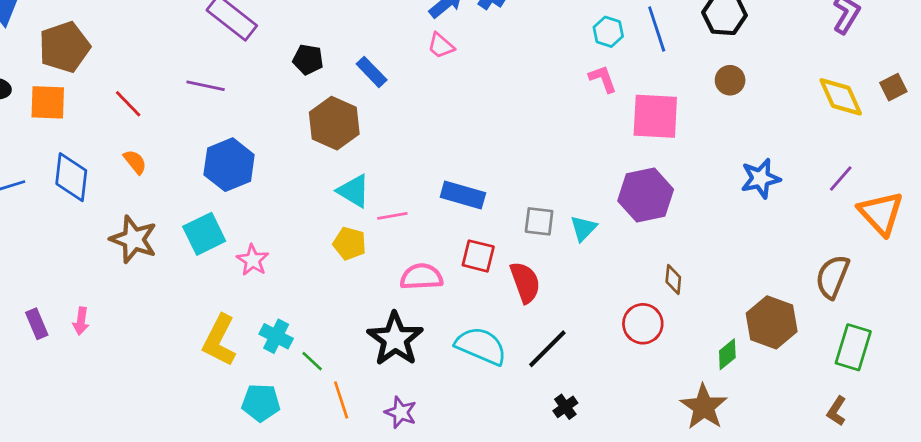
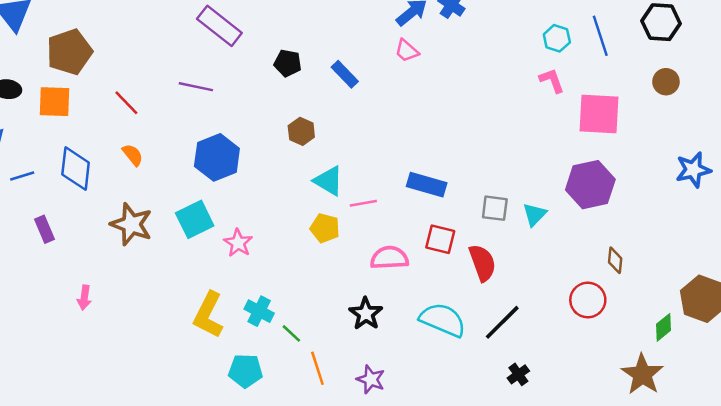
brown hexagon: (334, 123) -> (301, 131), moved, size x0.6
purple rectangle: (37, 324) -> (45, 229), moved
black star: (395, 339) -> (366, 314), size x0.7

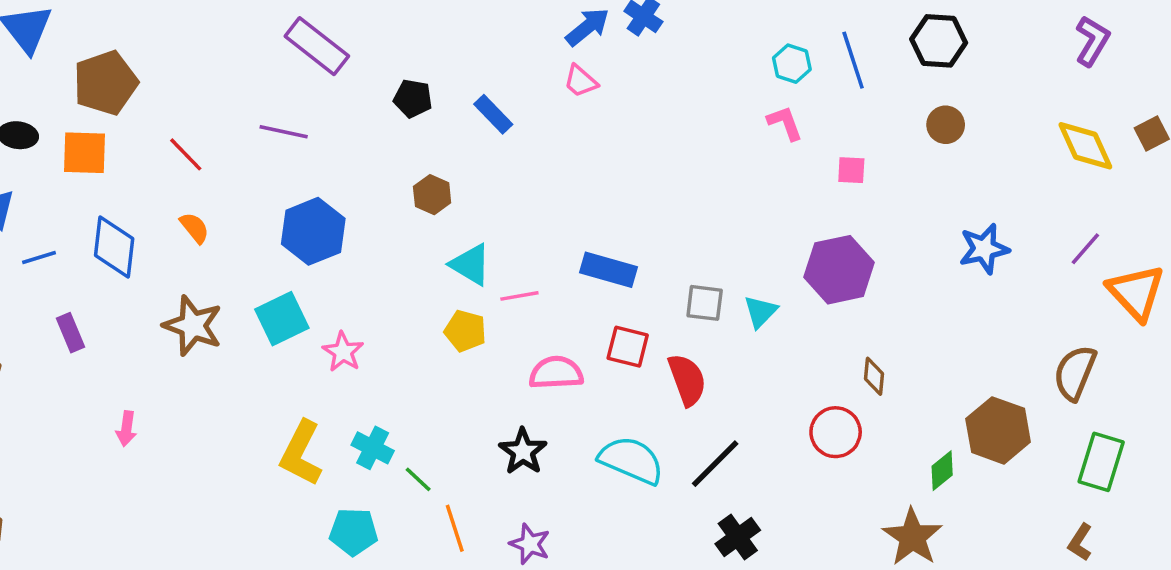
pink square: (599, 114) -> (851, 170), size x0.5
black cross: (518, 374) -> (738, 537), size x1.4

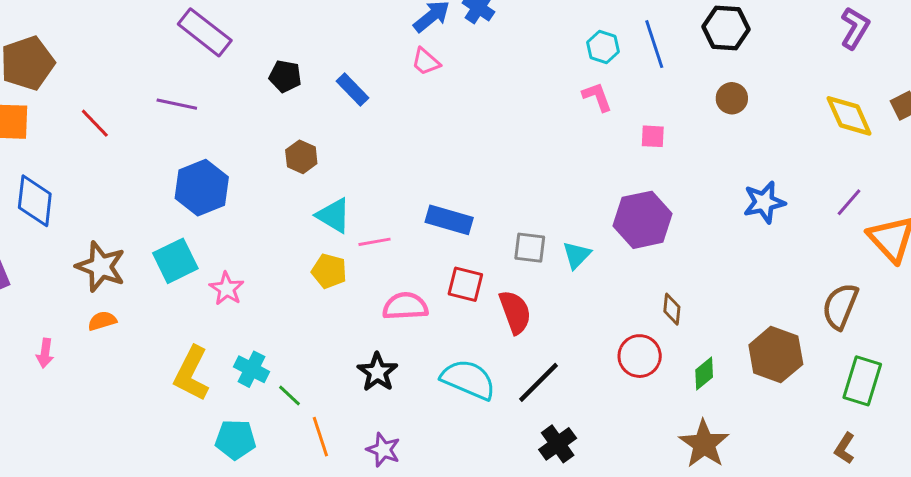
orange semicircle: (194, 228) -> (102, 321), moved, turned -68
green diamond: (942, 471) -> (704, 374), moved

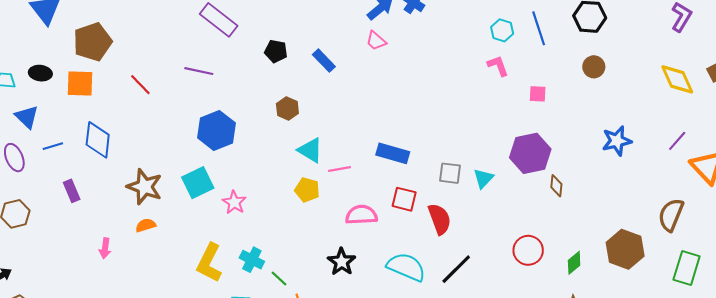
brown diamond: (672, 309) -> (556, 186), moved

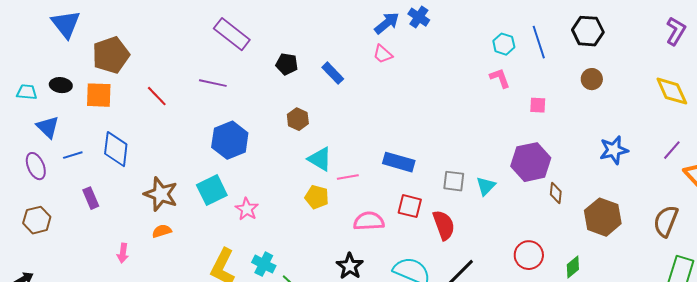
brown hexagon: (625, 249) -> (603, 217), moved

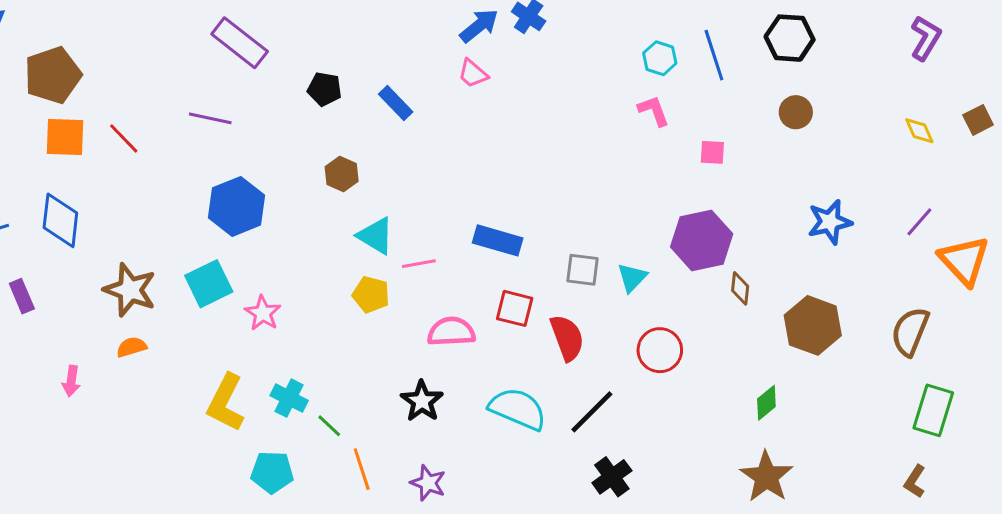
yellow diamond: (672, 91) -> (919, 131), size x0.6
orange square: (99, 95) -> (65, 137), moved
red circle: (529, 255) -> (660, 350), moved

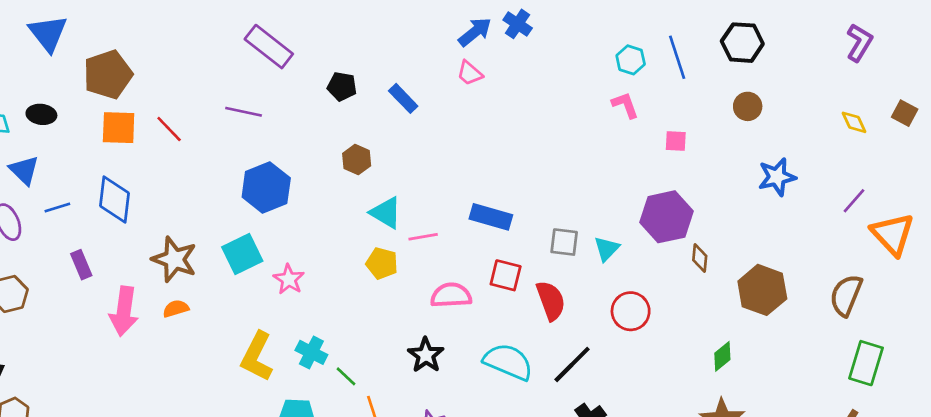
brown square: (978, 120) -> (905, 113), turned -35
blue star: (830, 222) -> (777, 177), moved
pink arrow: (71, 381) -> (124, 311), moved, size x1.8

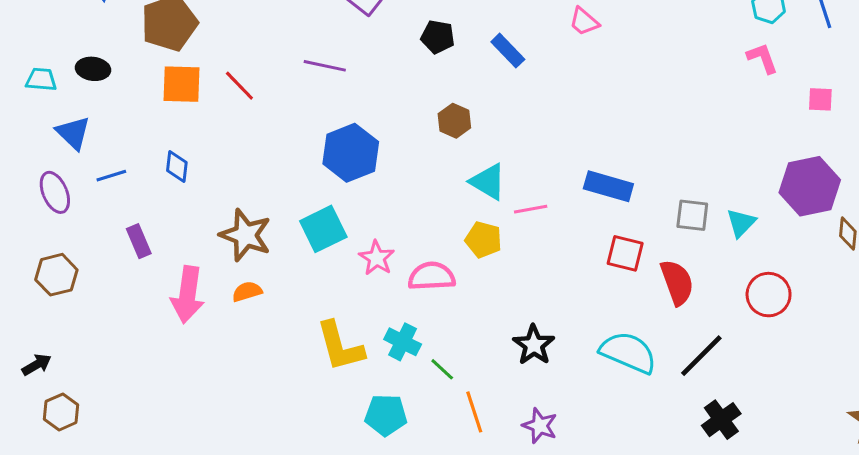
blue diamond: (115, 199) -> (177, 166), size x0.6
pink semicircle: (451, 295) -> (432, 276), moved
yellow L-shape: (257, 356) -> (340, 346), turned -42

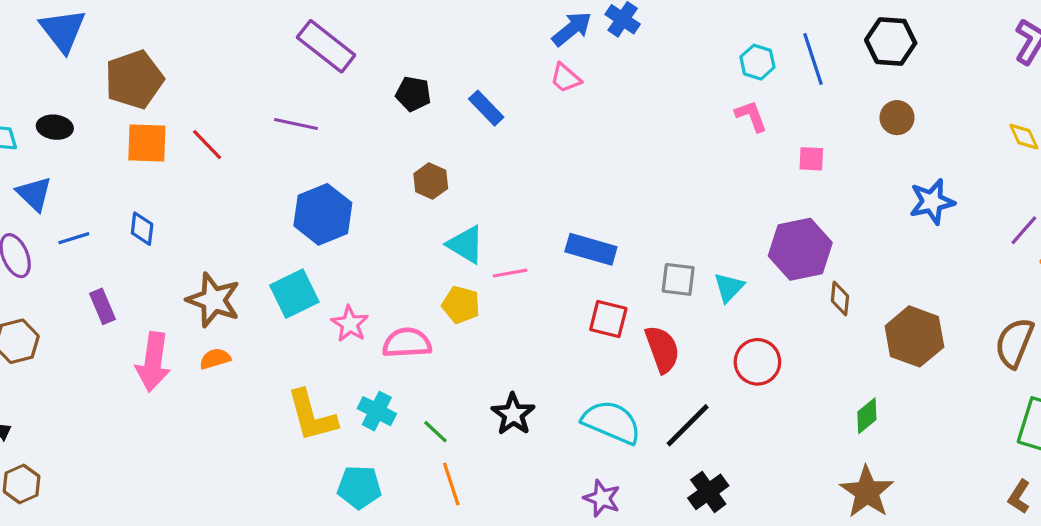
green line: (442, 369) -> (435, 432), moved
purple star: (540, 426) -> (602, 498), moved

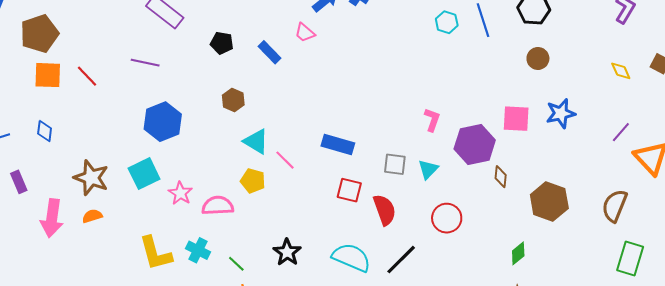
pink trapezoid: (566, 78) -> (305, 33), moved
pink L-shape: (751, 116) -> (432, 120), moved, turned 40
pink square: (811, 159) -> (516, 119), moved, size x1.6
pink line: (510, 273) -> (285, 160), turned 55

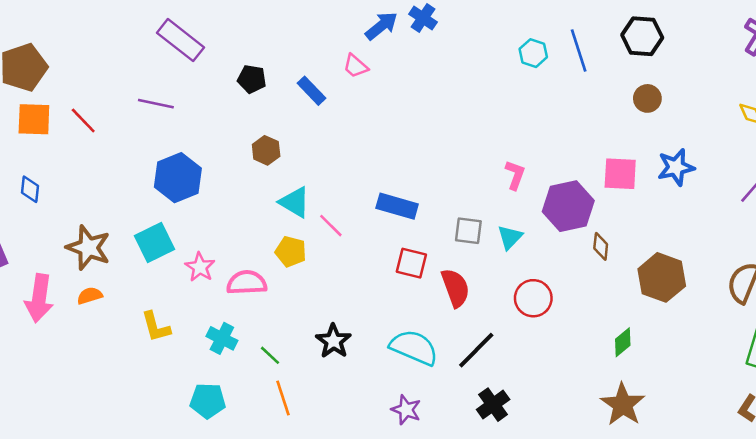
yellow L-shape: (155, 253) -> (156, 327), moved, size x0.7

